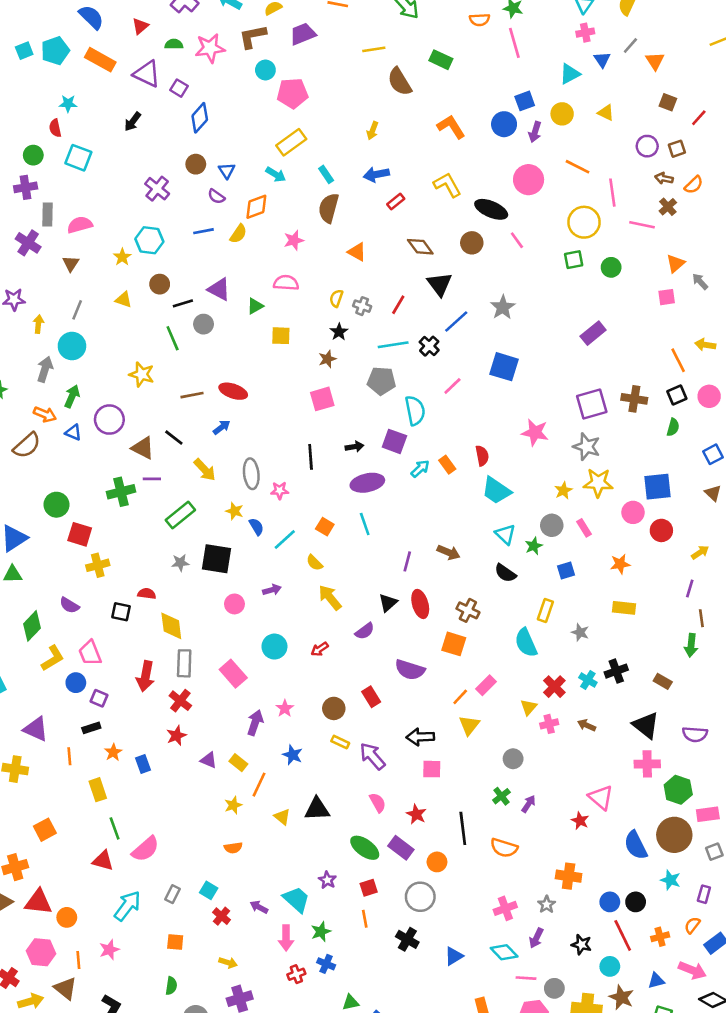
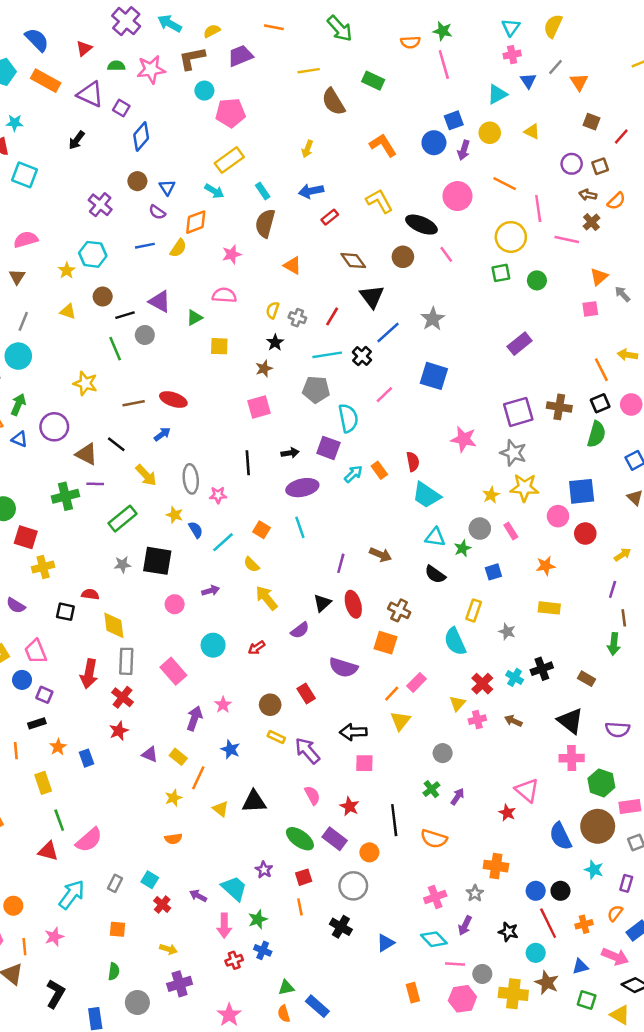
green semicircle: (673, 427) -> (596, 434), size x1.5
cyan triangle: (505, 534) -> (435, 537), turned -35

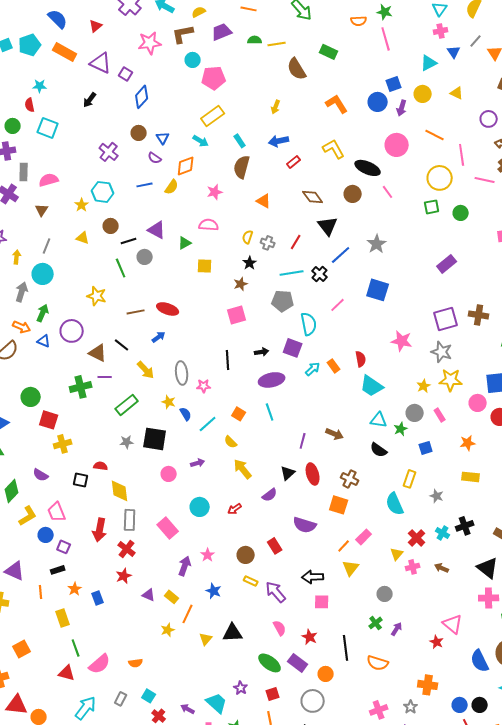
green semicircle: (116, 66) -> (255, 40), moved
yellow triangle: (221, 809) -> (206, 639), turned 32
orange semicircle: (173, 839) -> (136, 663), moved

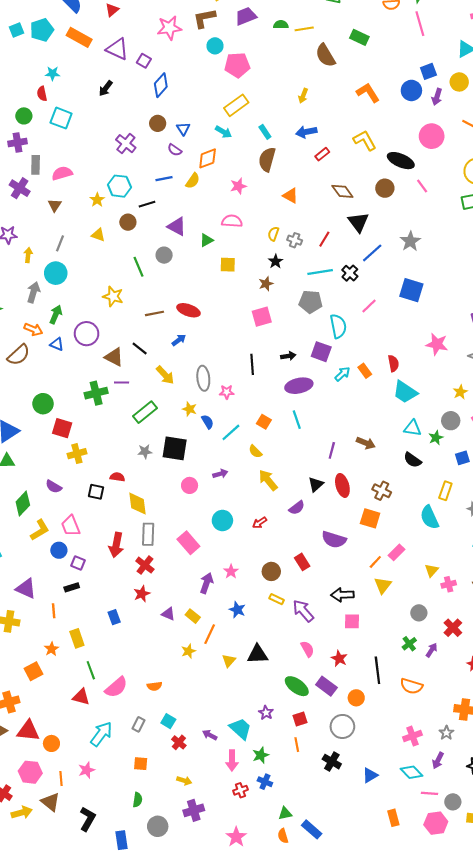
black line: (129, 241) -> (147, 204), moved
red cross: (417, 538) -> (453, 628), moved
orange star: (75, 589) -> (51, 649), moved

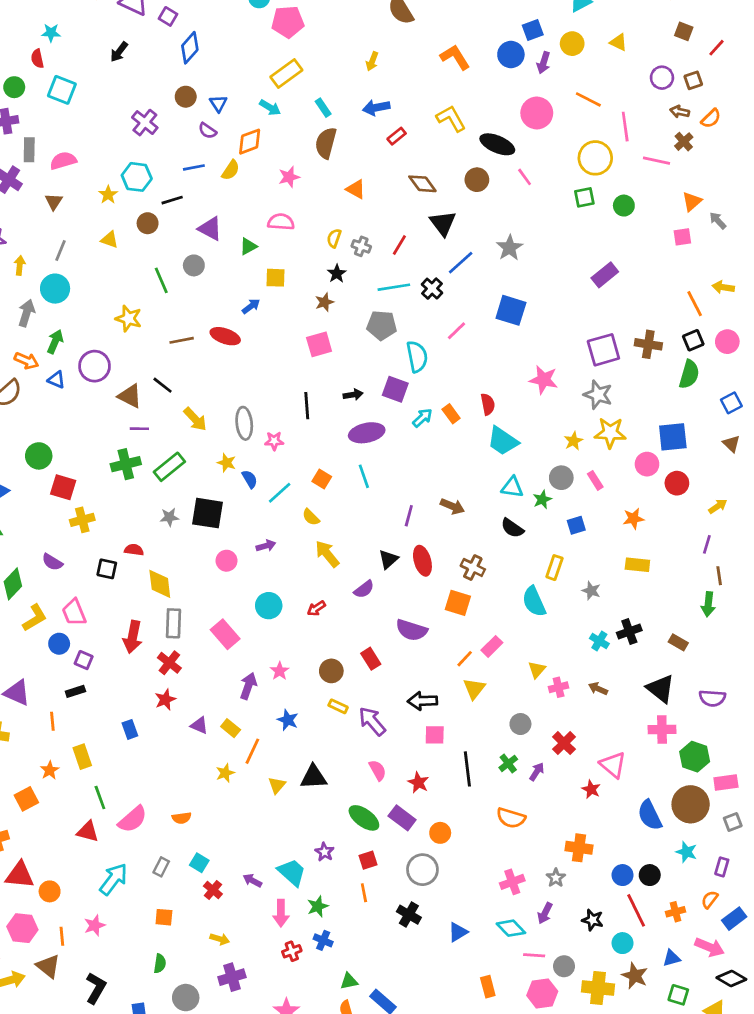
blue arrow: (179, 340) -> (251, 306), moved
green cross: (96, 393) -> (126, 464), moved
black line: (377, 670) -> (467, 769), moved

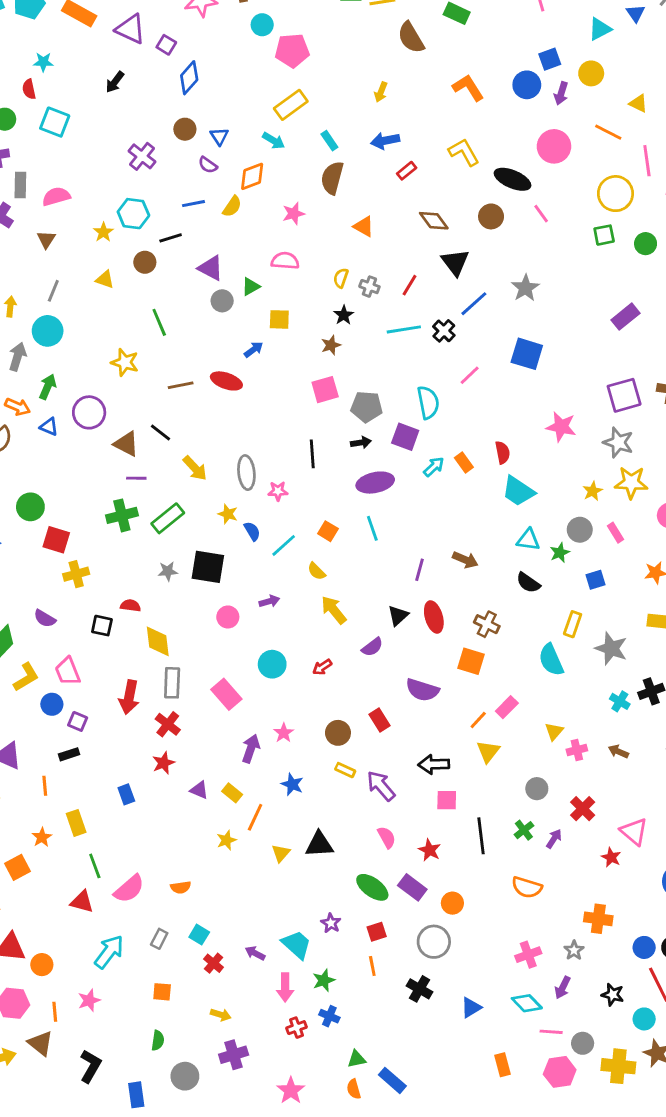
yellow triangle: (618, 42) -> (638, 103), moved
gray circle: (194, 265) -> (222, 301), moved
gray pentagon: (382, 325) -> (367, 407), moved
gray star: (591, 591) -> (611, 648), size x1.6

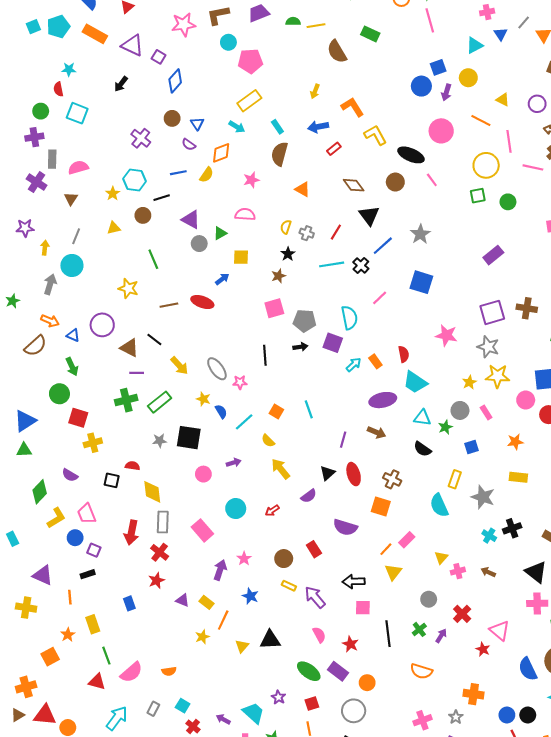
orange L-shape: (468, 88) -> (353, 107), moved
yellow triangle: (105, 279) -> (114, 228), turned -32
green arrow: (48, 387) -> (72, 367), moved, turned 132
gray ellipse: (246, 473) -> (217, 369), turned -30
purple ellipse: (375, 483) -> (383, 400), moved

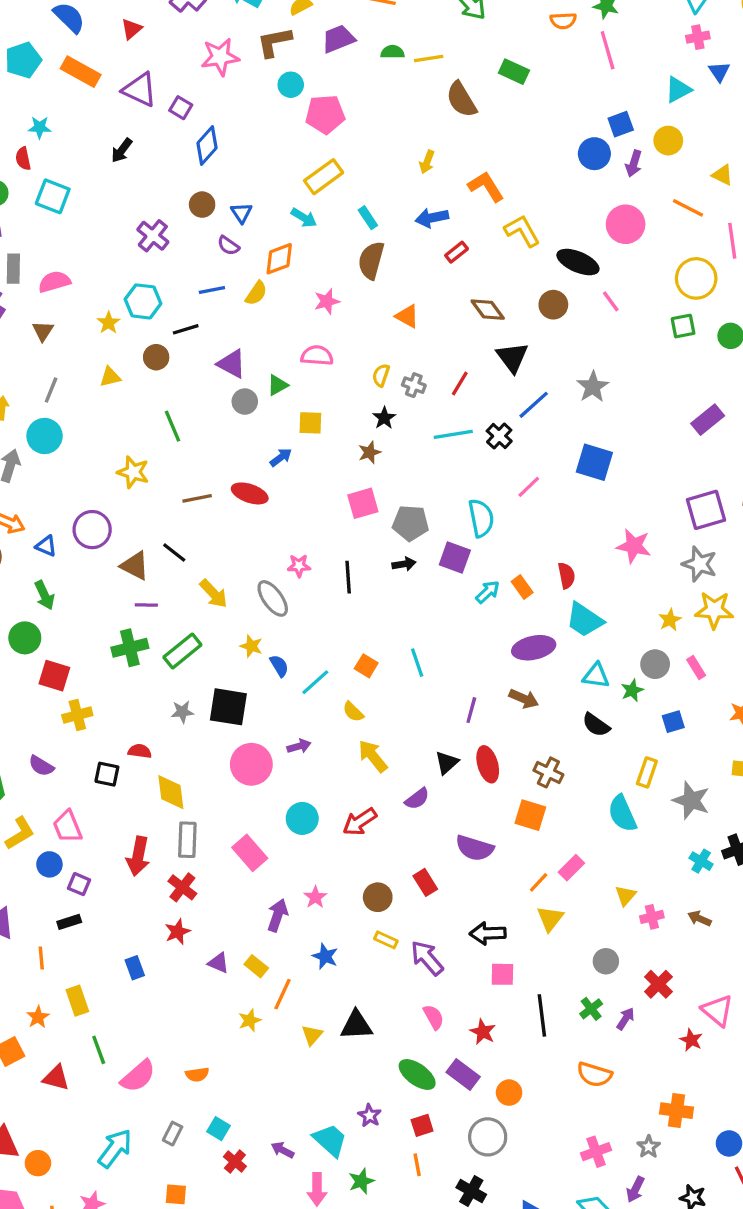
pink star: (240, 382) -> (299, 566), moved
pink circle: (203, 474) -> (251, 764), size x1.6
red arrow: (272, 511) -> (360, 822), size x1.5
red triangle: (97, 682) -> (56, 1078), moved

